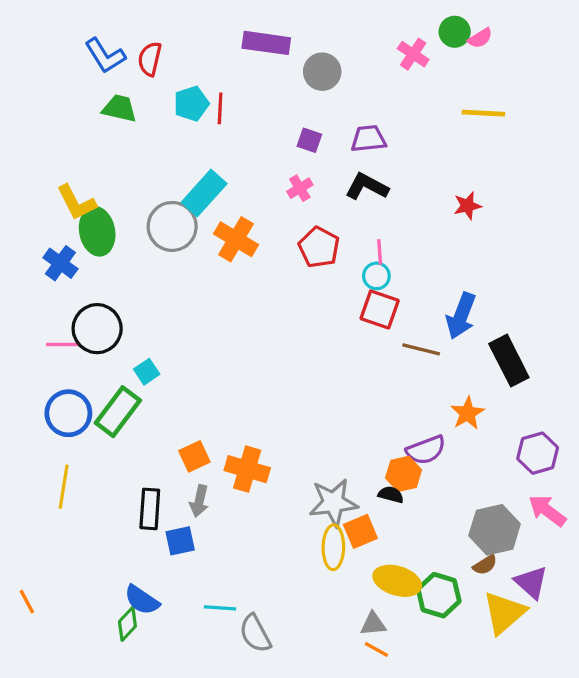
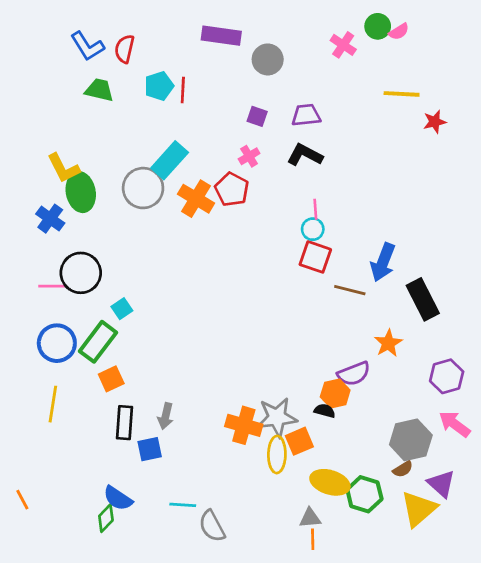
red star: (467, 206) -> (435, 122), moved
red pentagon: (319, 247) -> (232, 189), moved
orange square: (194, 456) -> (111, 379), moved
orange cross: (247, 469) -> (244, 425), moved
orange line: (376, 649) -> (313, 539), turned 60

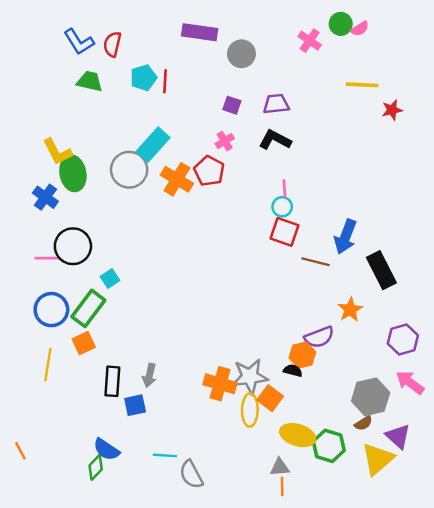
orange square: (111, 379) -> (84, 343), moved
orange square: (299, 441) -> (270, 398), turned -30

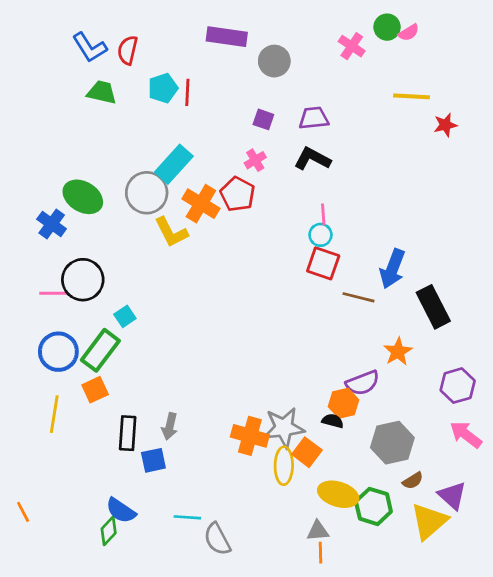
yellow L-shape: (57, 152) -> (171, 232), moved
green ellipse: (73, 173) -> (83, 197), turned -48
gray hexagon: (371, 397) -> (392, 443), moved

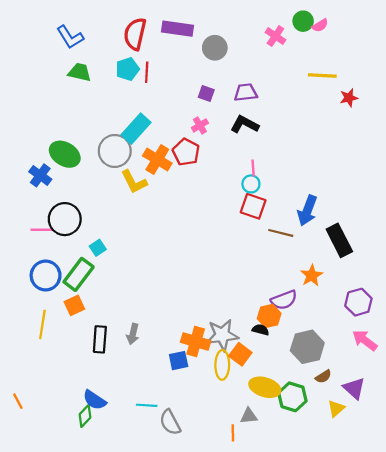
red semicircle: (128, 50) -> (135, 34), moved, size x1.4
blue square: (153, 460) -> (179, 361), moved
yellow triangle: (429, 521) -> (336, 409), size x0.6
orange line: (320, 553) -> (233, 433), moved

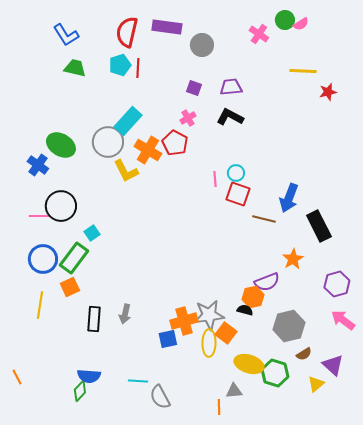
pink line: (253, 168) -> (215, 179), moved
orange cross: (196, 341) -> (184, 321), turned -32
blue semicircle: (95, 400) -> (89, 376), turned -30

